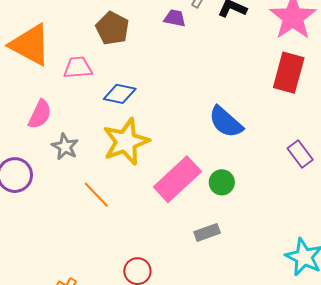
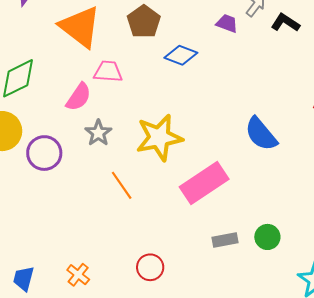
brown pentagon: (112, 28) -> (144, 22), moved
pink trapezoid: (78, 68) -> (108, 72), moved
blue diamond: (120, 94) -> (181, 55), moved
green circle: (222, 182) -> (267, 237), moved

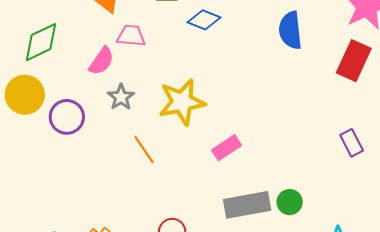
blue semicircle: (261, 134) -> (290, 30), moved, turned 33
pink rectangle: (204, 183) -> (227, 148), size x0.6
gray rectangle: (225, 240) -> (247, 205), size x1.8

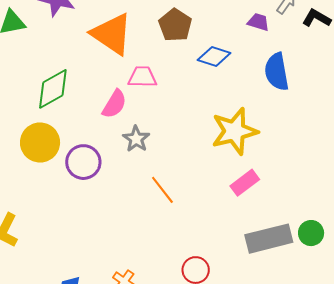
blue semicircle: (290, 30) -> (277, 72), moved
yellow star: (182, 102) -> (235, 131), moved

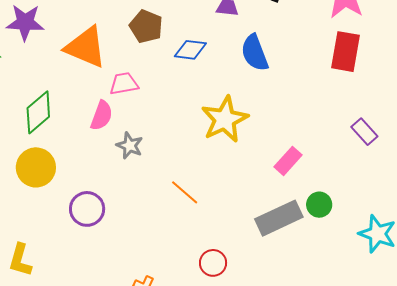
purple circle: (83, 162) -> (87, 209), moved
pink rectangle: (245, 183) -> (288, 161), moved
orange line: (162, 190) -> (185, 192), moved

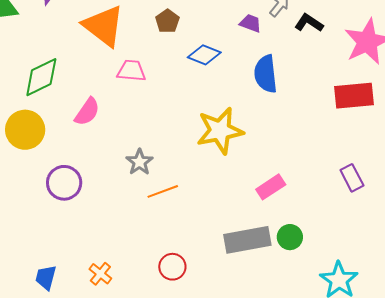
brown pentagon: (146, 26) -> (167, 21), size x0.7
red rectangle: (346, 52) -> (354, 96), turned 60
pink semicircle: (102, 116) -> (87, 112), moved
gray star: (130, 146) -> (139, 162), moved
orange line: (185, 192) -> (163, 191), turned -76

